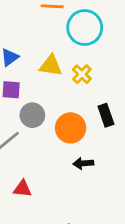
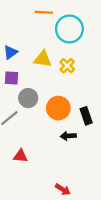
black rectangle: (106, 115) -> (86, 116), moved

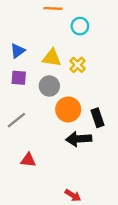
cyan circle: (69, 29) -> (80, 26), size x0.6
gray circle: (28, 98) -> (49, 86), moved
black arrow: (68, 136) -> (79, 139), size x1.5

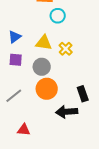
cyan circle: (80, 26) -> (58, 16), moved
orange circle: (68, 110) -> (47, 89), moved

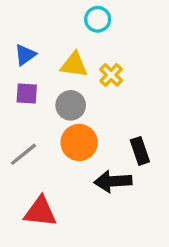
red triangle: (24, 130) -> (40, 212), size x1.5

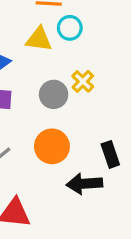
yellow triangle: (74, 65) -> (39, 39), moved
gray circle: (71, 105) -> (54, 94), moved

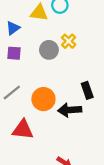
orange circle: (52, 146) -> (43, 99), moved

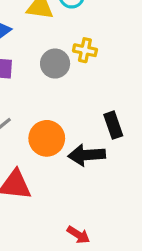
yellow cross: (69, 41) -> (85, 50), turned -32

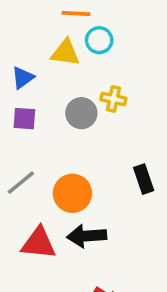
black arrow: (87, 155) -> (87, 236), moved

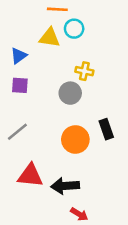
gray circle: (81, 113) -> (70, 93), moved
orange circle: (72, 193) -> (75, 139), moved
black arrow: (87, 236) -> (65, 186), moved

